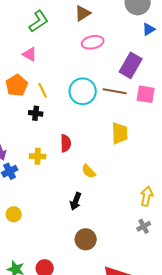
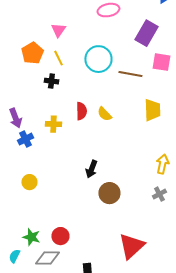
pink triangle: (30, 54) -> (58, 30), moved, turned 35
brown line: (115, 91) -> (130, 74), moved
yellow trapezoid: (120, 133) -> (152, 110), moved
yellow semicircle: (89, 171) -> (104, 114), moved
brown circle: (86, 239) -> (109, 193), moved

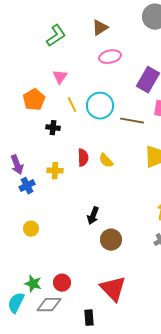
yellow line: (58, 58) -> (72, 105), moved
red triangle: (131, 246) -> (113, 289), moved, turned -32
cyan semicircle: (14, 256) -> (16, 303), size x1.5

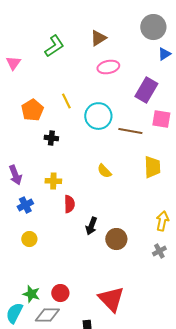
pink triangle: (60, 77) -> (13, 63), moved
yellow line: (72, 105) -> (66, 101), moved
red semicircle: (83, 158) -> (69, 204), moved
blue cross: (27, 186) -> (25, 205), moved
brown circle: (111, 240) -> (116, 239), moved

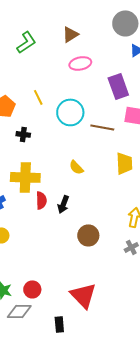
purple rectangle: (146, 90) -> (118, 86), turned -50
yellow cross: (53, 181) -> (25, 177), size x1.8
black arrow: (91, 226) -> (63, 204), moved

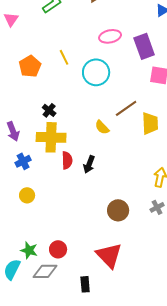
pink ellipse: (80, 63) -> (110, 36), moved
brown line: (102, 127) -> (126, 108), moved, turned -45
black cross: (23, 134) -> (49, 110), moved, turned 32
brown circle: (88, 235) -> (118, 210), moved

